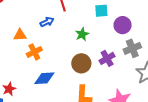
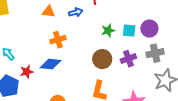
cyan square: (101, 11) -> (129, 31), moved
orange triangle: (20, 35) -> (49, 12), moved
blue diamond: (44, 78) -> (50, 64), moved

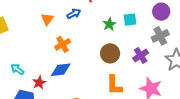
orange triangle: (49, 12) -> (47, 19), turned -48
purple circle: (149, 29) -> (161, 12), moved
purple cross: (128, 59) -> (141, 56), moved

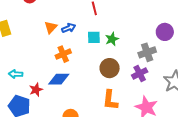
blue arrow: (74, 14) -> (69, 28), moved
cyan square: (130, 20) -> (94, 37), moved
gray cross: (160, 36) -> (147, 52), moved
cyan arrow: (17, 69) -> (16, 74), turned -40

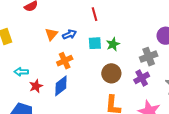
cyan arrow: (16, 74) -> (21, 72), moved
blue diamond: (59, 79) -> (61, 86), turned -35
red star: (36, 90) -> (36, 86), moved

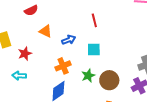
orange triangle: (51, 34) -> (45, 31), moved, turned -48
green star: (113, 44) -> (88, 76), moved
red star: (36, 86) -> (25, 54), moved

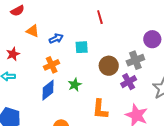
red line: (94, 20) -> (100, 17), moved
green star: (88, 76) -> (75, 85), moved
brown circle: (109, 80) -> (109, 66), moved

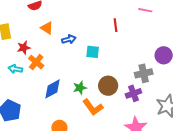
orange cross: (52, 65) -> (36, 62), moved, turned -35
brown circle: (109, 66) -> (108, 86), moved
orange L-shape: (100, 109) -> (93, 107), moved, turned -50

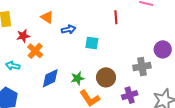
cyan arrow: (15, 69) -> (13, 66), moved
purple cross: (133, 93) -> (130, 95), moved

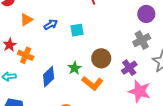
orange triangle: (47, 17) -> (26, 20), turned -48
gray cross: (142, 67) -> (142, 40), moved

